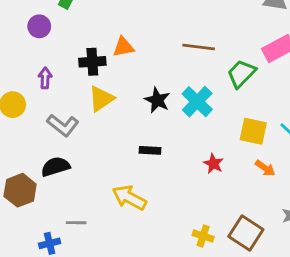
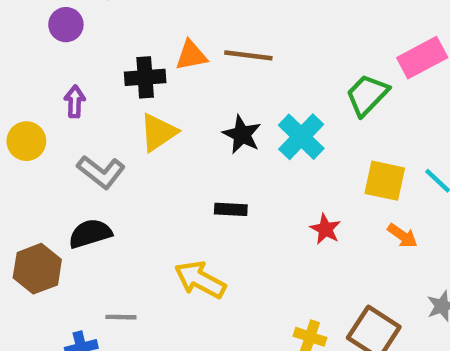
brown line: (199, 47) -> (248, 55), moved

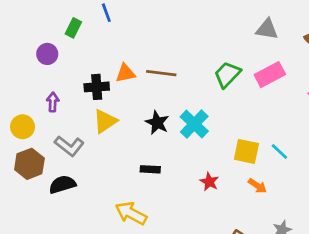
green trapezoid: (367, 95) -> (227, 75), moved
brown hexagon: (37, 269) -> (29, 164), moved

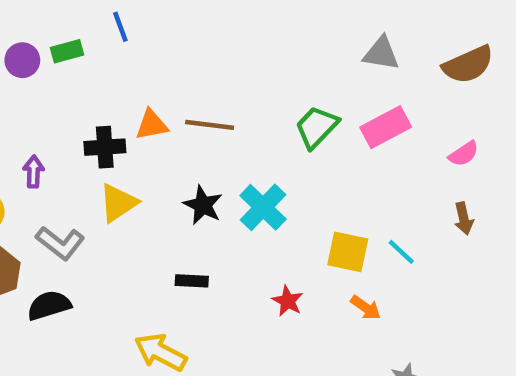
green rectangle: (73, 28) -> (67, 51), turned 48
purple circle: (47, 54) -> (22, 60), moved

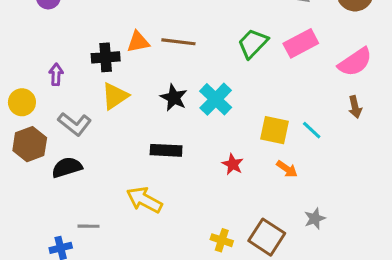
pink semicircle: (464, 154) -> (355, 62), size x1.6
black rectangle: (192, 281) -> (166, 150), size x1.4

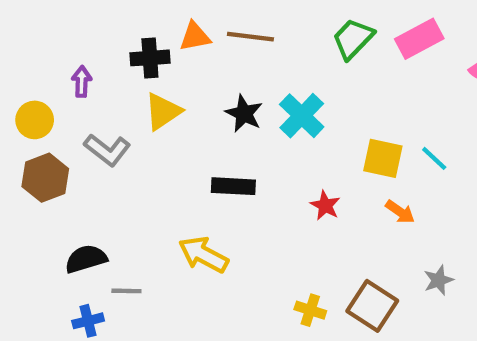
black semicircle: (67, 167) -> (86, 259), moved

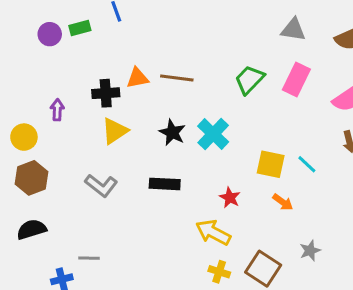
pink rectangle: (419, 39) -> (296, 80), turned -36
gray L-shape: (107, 150) -> (101, 185), moved
yellow arrow: (203, 255) -> (213, 232), moved
black semicircle: (86, 259) -> (32, 229), moved

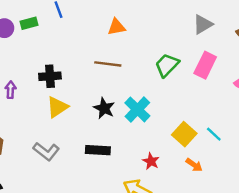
gray triangle: (293, 30) -> (203, 24), turned -40
orange triangle: (137, 78) -> (116, 27), moved
yellow square: (271, 164) -> (184, 134), turned 30

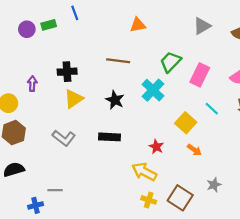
orange triangle: (116, 27) -> (138, 25), moved
pink rectangle: (205, 65) -> (200, 75), moved
cyan cross: (137, 109) -> (153, 90), moved
cyan line: (214, 134) -> (212, 109), moved

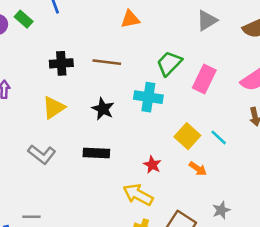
green rectangle: (49, 25) -> (24, 19), turned 56
black cross: (67, 72) -> (61, 63), moved
cyan cross: (153, 90) -> (148, 97), turned -35
cyan line: (212, 109) -> (219, 137), moved

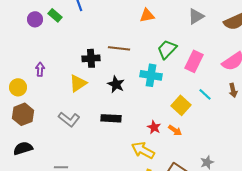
orange triangle: (130, 19) -> (147, 15), moved
black cross: (61, 63) -> (91, 58), moved
cyan line: (219, 137) -> (205, 94), moved
orange arrow: (198, 169) -> (175, 130), moved

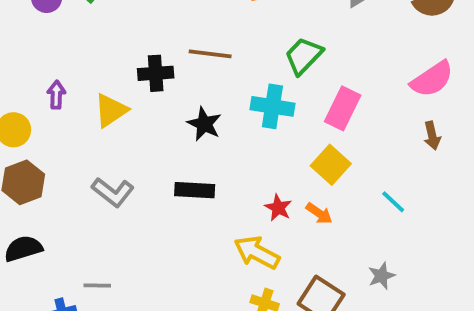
pink rectangle: (194, 61) -> (343, 108), moved
yellow triangle: (78, 83) -> (111, 110), moved
cyan line: (205, 94) -> (393, 202), moved

